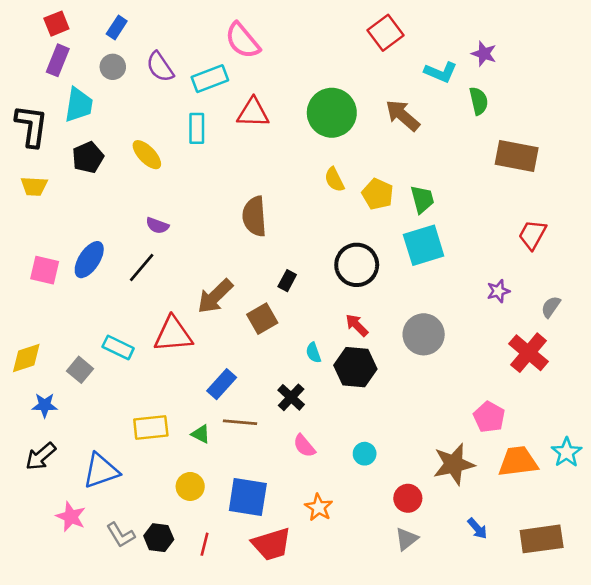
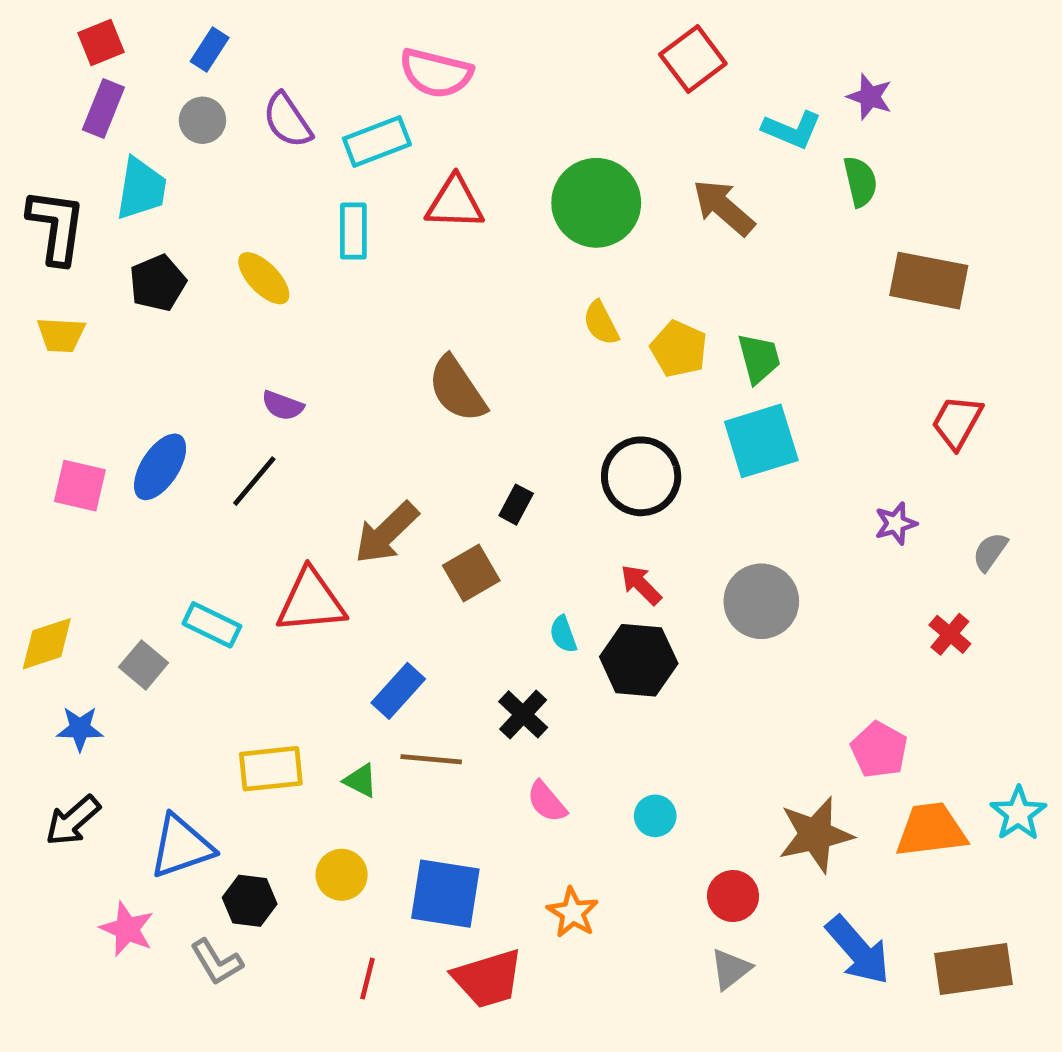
pink semicircle: (243, 41) -> (436, 73), turned -36
brown semicircle: (254, 216) -> (457, 389), turned -30
red cross: (528, 353) -> (950, 634), size x0.6
blue arrow: (477, 528) -> (858, 950), size x1.8
black hexagon: (159, 538) -> (250, 901), moved

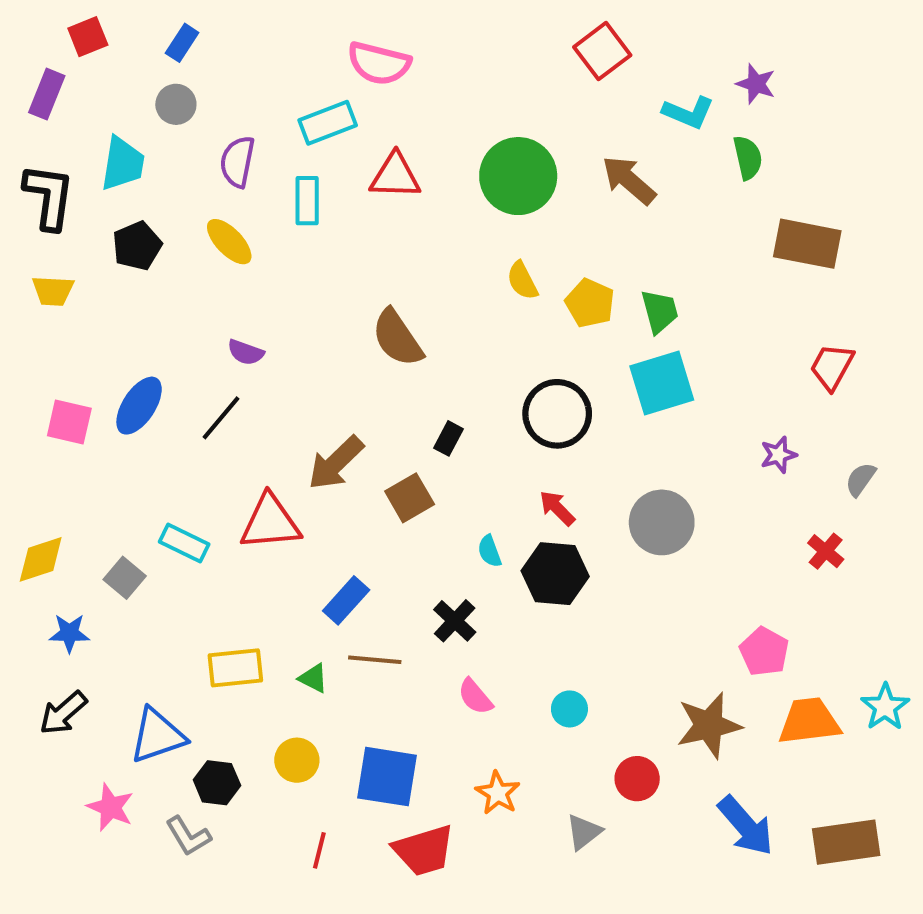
purple rectangle: (103, 108) -> (47, 94), moved
purple semicircle: (287, 120) -> (237, 162), moved, turned 45
gray triangle: (731, 969) -> (584, 832), moved

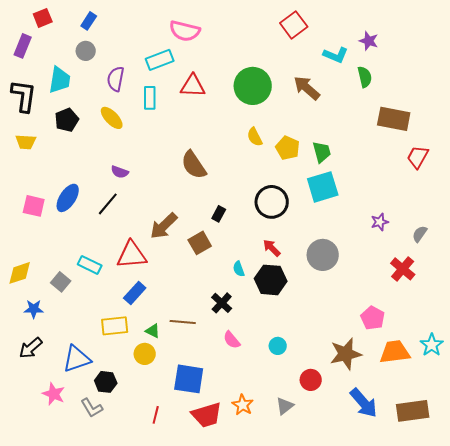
red trapezoid: (832, 367) -> (418, 157), moved
red cross: (826, 551) -> (403, 269), size x1.4
blue rectangle: (346, 600) -> (135, 293), moved
yellow circle: (297, 760) -> (145, 354), moved
orange star: (498, 793) -> (243, 405), moved

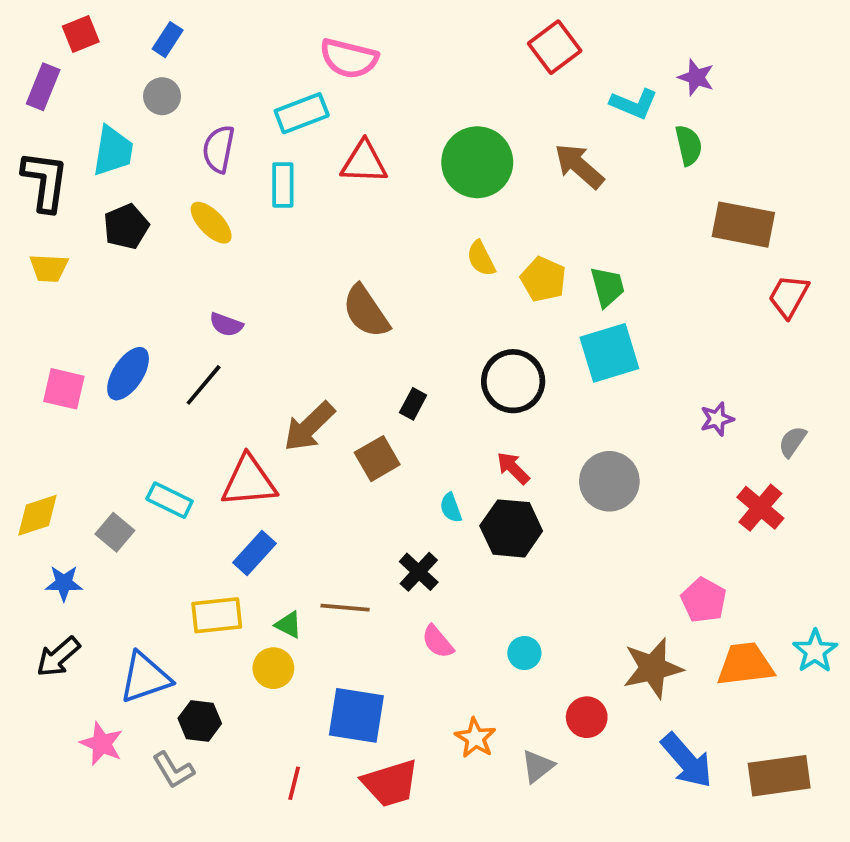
orange star: (243, 405) -> (475, 738), moved

